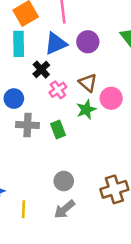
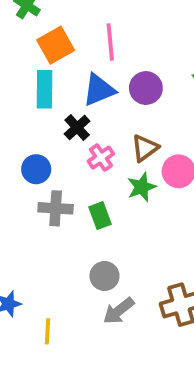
brown triangle: (88, 83) -> (145, 148), turned 42
gray circle: (64, 181) -> (104, 276), moved
gray arrow: (64, 209) -> (119, 311), moved

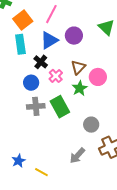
pink line: (110, 42) -> (51, 14), turned 42
blue circle: (36, 169) -> (31, 83), moved
green rectangle: (100, 216) -> (60, 107), size x1.5
gray circle: (104, 276) -> (91, 125), moved
yellow line: (48, 331) -> (41, 172), turned -56

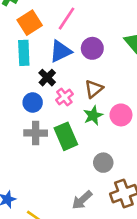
pink circle: (98, 77) -> (121, 115), moved

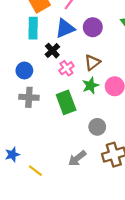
blue circle: (33, 103) -> (24, 70), moved
gray cross: (36, 133) -> (29, 97), moved

